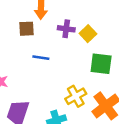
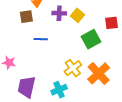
green square: (101, 64) -> (91, 39), turned -30

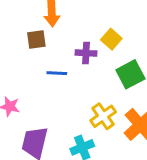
purple cross: (59, 13) -> (86, 53), moved

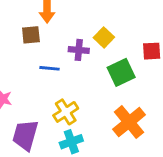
yellow cross: (103, 116) -> (66, 112), moved

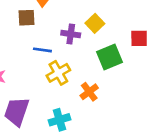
yellow cross: (66, 112) -> (58, 73), moved
orange cross: (129, 122) -> (89, 92), moved, size x0.6

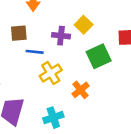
brown square: (26, 18) -> (19, 33), moved

